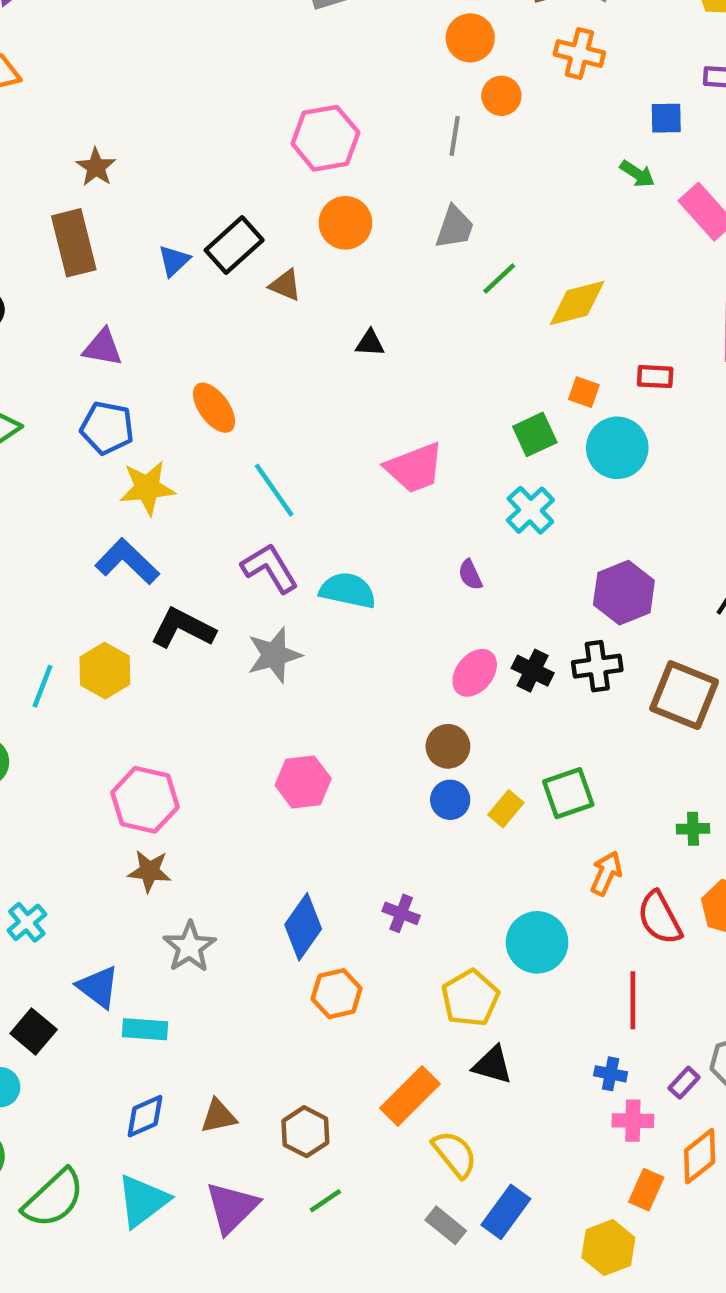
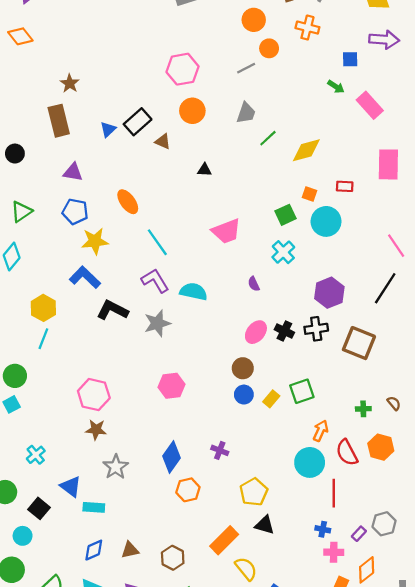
gray line: (455, 136) -> (246, 68), turned 54
yellow hexagon: (105, 671) -> (43, 308), moved
cyan circle: (537, 942) -> (310, 462), moved

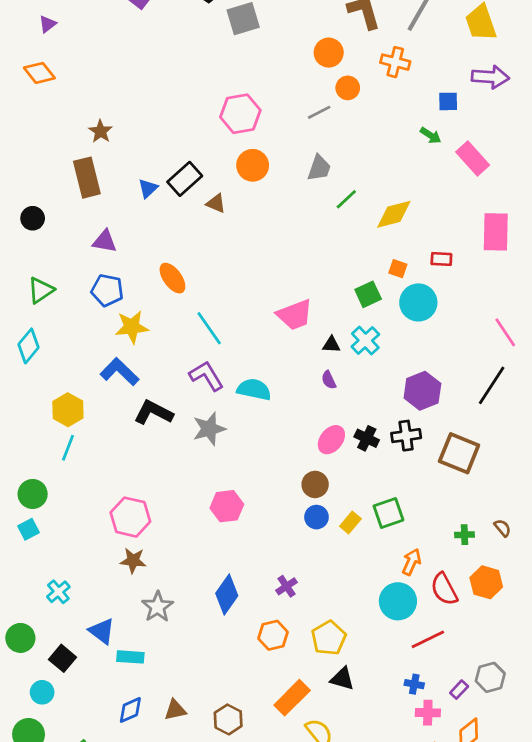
black triangle: (204, 170) -> (331, 345), moved
purple cross: (220, 450) -> (287, 586), turned 35
orange hexagon: (188, 490) -> (273, 635), moved
red line: (334, 493) -> (428, 639), turned 64

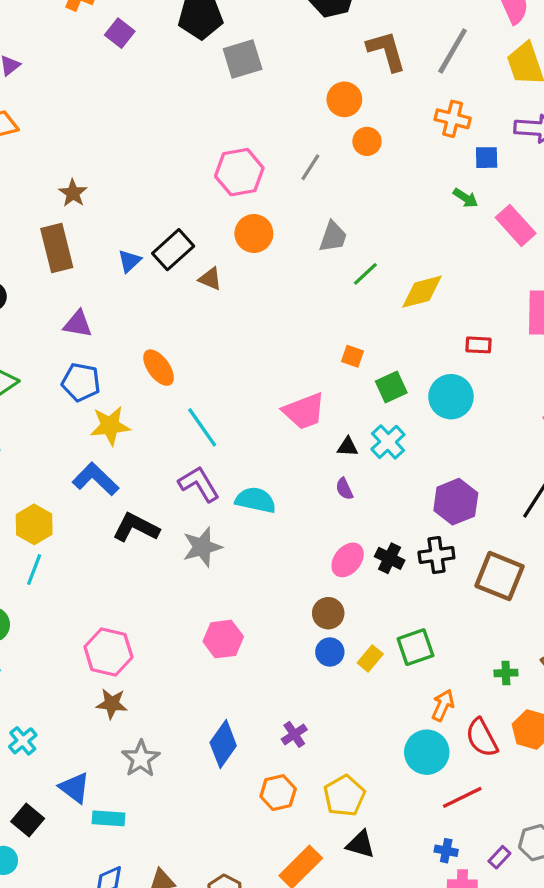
orange cross: (395, 62) -> (453, 119), moved
gray line: (319, 112) -> (310, 167), moved, turned -30
orange square: (398, 269) -> (352, 356), moved

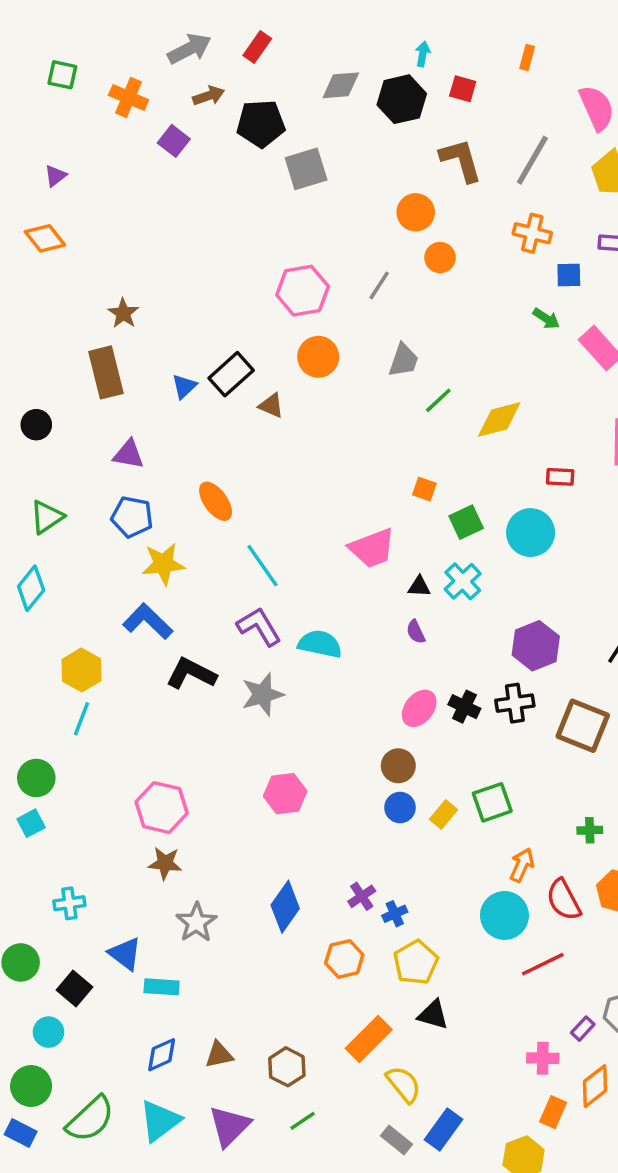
cyan cross: (23, 741) -> (69, 903), turned 32
blue cross: (446, 851) -> (395, 914), moved, turned -35

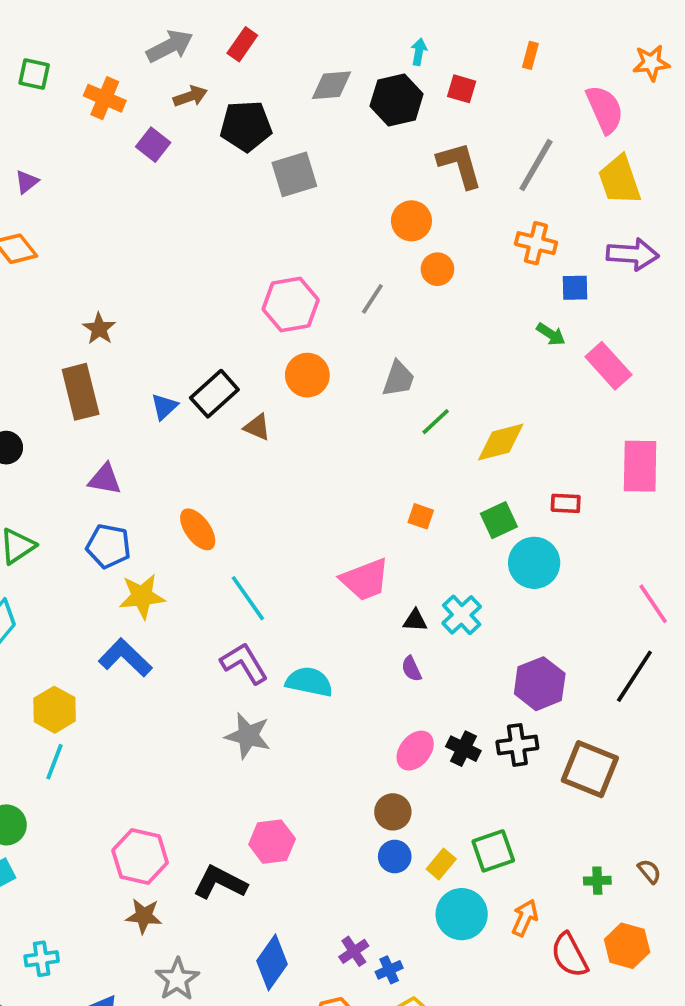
green square: (466, 522) -> (499, 520), moved
black L-shape: (191, 674) -> (220, 883), moved
gray star: (263, 694) -> (248, 736), turned 30
cyan circle: (504, 915) -> (462, 914), moved

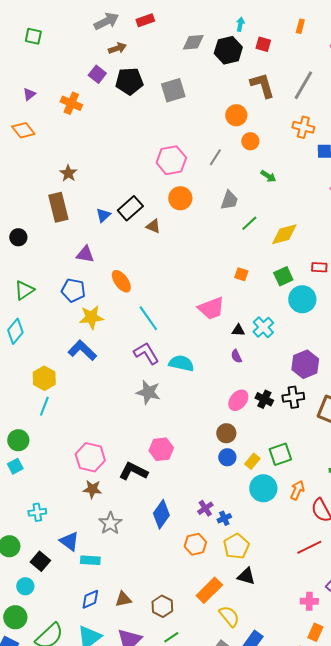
red rectangle: (242, 44) -> (145, 20), turned 36
orange cross: (105, 98) -> (71, 103), moved
black pentagon: (246, 126) -> (129, 81), moved
green arrow: (551, 334) -> (268, 176), moved
purple triangle: (105, 479) -> (85, 254), moved

